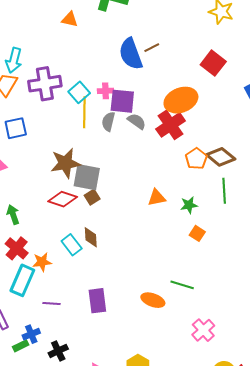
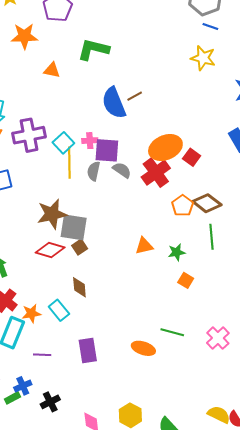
red square: (213, 63) -> (192, 157), moved, size x0.7
cyan rectangle: (72, 245) -> (59, 310), moved
pink cross: (203, 330) -> (218, 338), moved

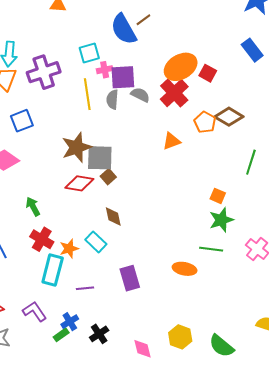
cyan square: (63, 143) -> (89, 53), moved, turned 35
green line: (211, 237) -> (251, 162), moved, turned 30
orange triangle: (144, 246) -> (171, 141), moved
green star: (177, 252) -> (221, 220), moved, size x1.4

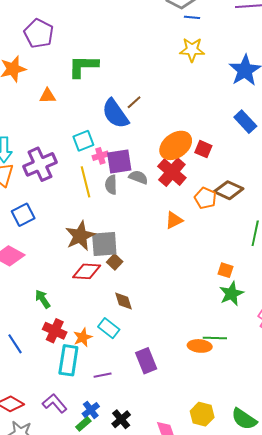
green line: (211, 249) -> (215, 338), moved

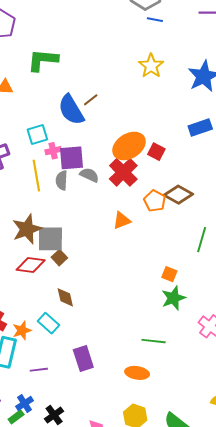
yellow star: (192, 50) -> (151, 66), moved, turned 30
blue rectangle: (245, 122) -> (200, 128), turned -70
orange ellipse: (200, 346) -> (137, 373), moved

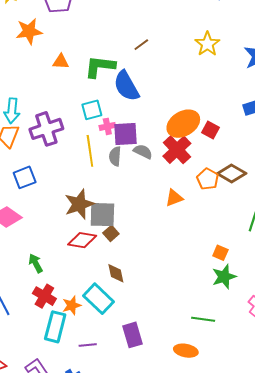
green L-shape: (43, 60) -> (100, 67), moved
brown line: (91, 100) -> (141, 45), moved
cyan rectangle: (49, 323) -> (99, 299), size x1.4

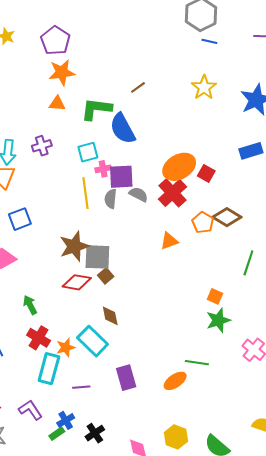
orange star: (29, 31) -> (62, 72), moved
purple cross: (46, 129) -> (42, 146), moved, size x0.6
orange ellipse: (186, 351) -> (175, 381), moved, turned -45

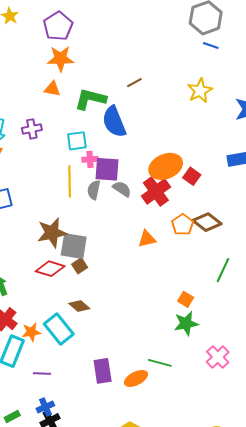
brown diamond: (110, 316) -> (79, 306), turned -45
purple rectangle: (126, 378) -> (103, 371), moved
blue cross: (66, 420) -> (45, 407), moved

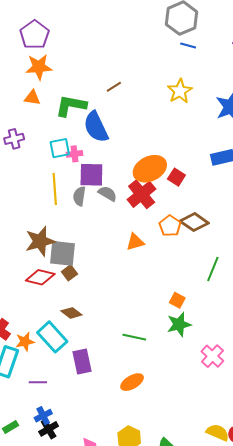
pink cross: (90, 159) -> (74, 154), moved
green line: (160, 363) -> (134, 337), moved
purple rectangle: (103, 371) -> (82, 362), moved

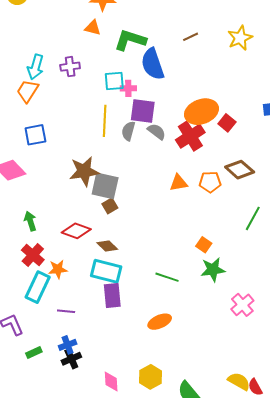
brown line: (114, 87) -> (191, 37), moved
orange pentagon: (170, 226) -> (210, 182), moved, turned 30
red diamond: (40, 277) -> (76, 231), moved
orange square: (177, 300) -> (204, 245), moved
cyan rectangle: (52, 337) -> (106, 271), moved, turned -40

